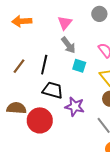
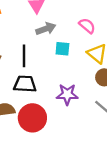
gray arrow: (68, 45) -> (46, 29), turned -60
black trapezoid: (53, 90) -> (25, 84), moved

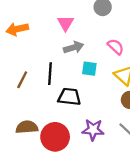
black trapezoid: (25, 84) -> (69, 97), moved
purple star: (67, 94) -> (93, 130), moved

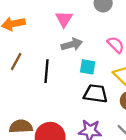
brown line: (22, 80) -> (16, 62), moved
black trapezoid: (69, 97) -> (96, 94), moved

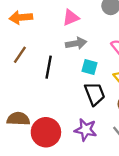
pink triangle: (64, 19) -> (71, 18), turned 30
black trapezoid: (96, 94) -> (95, 94), turned 55

